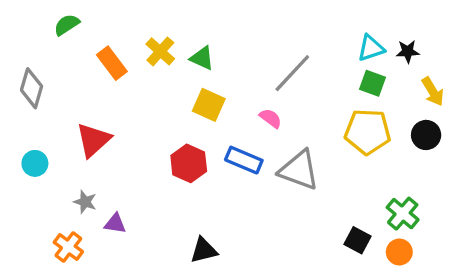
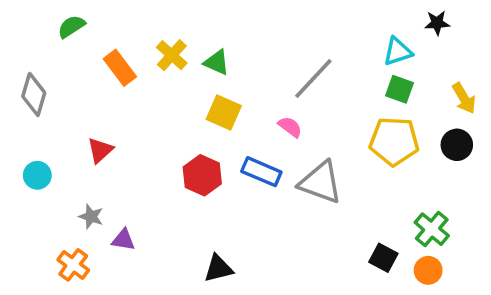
black star: (408, 51) -> (437, 23), moved
red triangle: (93, 140) -> (100, 150), size x0.7

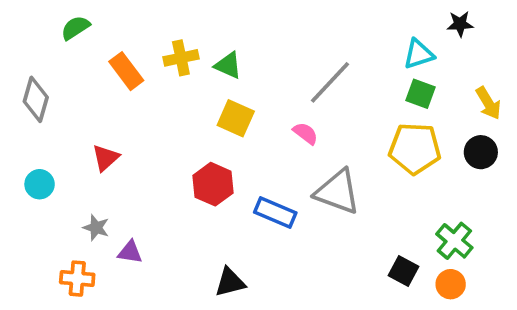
yellow cross: (172, 55) -> (181, 58), turned 36
blue rectangle: (261, 172) -> (275, 213), moved
orange cross: (73, 265) -> (77, 279), turned -32

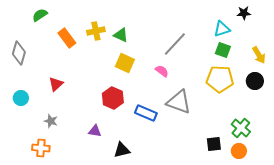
purple triangle: (130, 252) -> (95, 131), moved
black square: (403, 271) -> (214, 144), turned -35

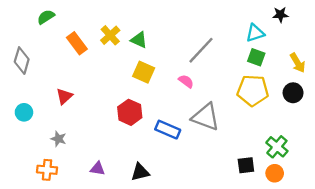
yellow cross: (96, 31) -> (110, 35), turned -30
purple triangle: (95, 131) -> (98, 169), moved

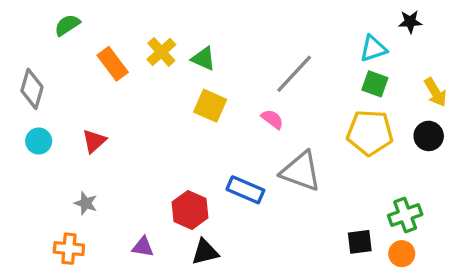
cyan circle: (24, 112) -> (39, 141), moved
red hexagon: (130, 112) -> (190, 210), moved
green cross: (277, 147) -> (405, 215), turned 30

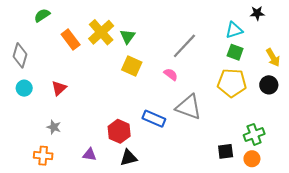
yellow cross: (161, 52) -> (101, 32), size x1.4
green triangle: (203, 59) -> (128, 36), turned 42

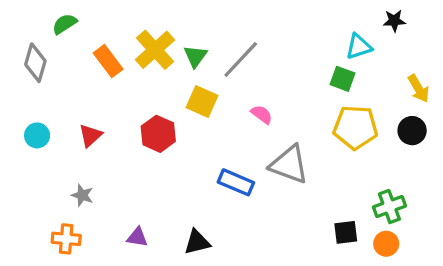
gray line: (184, 46) -> (241, 59), moved
green square: (235, 52) -> (343, 79), moved
gray diamond: (20, 55) -> (35, 63), moved
red hexagon: (119, 131) -> (158, 134), moved

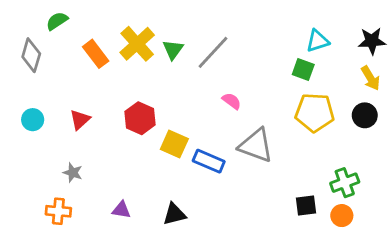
black star: (394, 21) -> (372, 41), moved, size x1.4
yellow square: (202, 101) -> (174, 144), moved

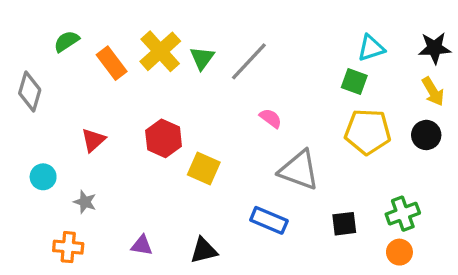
green semicircle: (57, 21) -> (67, 41), moved
gray diamond: (31, 55) -> (30, 91), moved
cyan circle: (33, 120) -> (43, 177), moved
blue rectangle: (209, 161) -> (269, 220), moved
black square: (306, 206) -> (344, 224), moved

